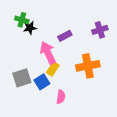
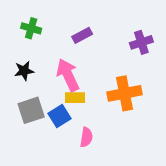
black star: (30, 28) -> (24, 71), moved
purple rectangle: (65, 36) -> (82, 35), moved
yellow rectangle: (53, 69) -> (75, 98), turned 56

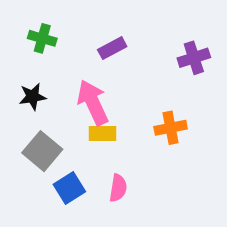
orange cross: (124, 93) -> (171, 128), size x0.7
gray square: (31, 110) -> (42, 151), turned -32
blue square: (59, 116) -> (69, 188), moved

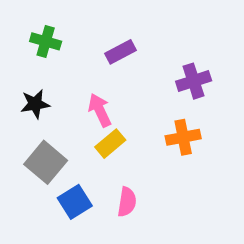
purple cross: (194, 58) -> (194, 81), moved
pink arrow: (93, 102) -> (100, 110), size x0.7
yellow rectangle: (102, 134) -> (110, 144), turned -40

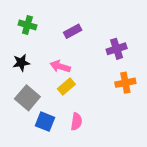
pink arrow: (100, 110) -> (60, 66), turned -48
orange cross: (183, 137) -> (125, 83), moved
blue square: (75, 202) -> (45, 122), turned -36

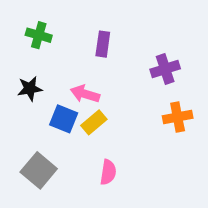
purple rectangle: (73, 31) -> (103, 44), turned -54
gray square: (27, 98) -> (39, 170), moved
blue square: (45, 122) -> (64, 119), moved

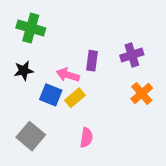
green cross: (39, 35) -> (31, 28), size x1.4
purple rectangle: (103, 44) -> (92, 61), moved
orange cross: (178, 117) -> (142, 93), turned -30

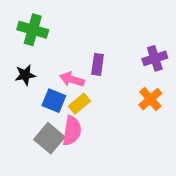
purple cross: (132, 55) -> (155, 58), moved
gray square: (31, 136) -> (49, 138), moved
pink semicircle: (86, 138) -> (72, 131), moved, size x1.4

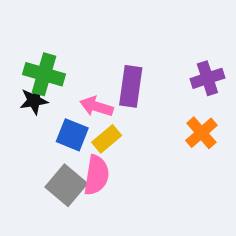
green cross: (33, 30) -> (44, 74), moved
purple rectangle: (98, 64) -> (131, 86), size x1.4

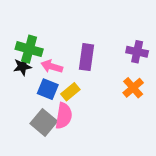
purple cross: (207, 78) -> (137, 52), turned 30
pink arrow: (96, 107) -> (52, 66), moved

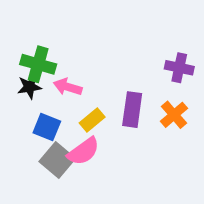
purple rectangle: (86, 57) -> (132, 110), moved
blue square: (48, 89) -> (47, 127), moved
pink semicircle: (64, 116) -> (83, 151), turned 45

